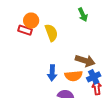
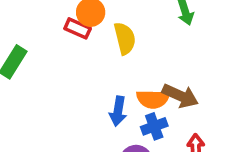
orange semicircle: (74, 76) -> (153, 99), moved
blue cross: (94, 77) -> (154, 126), moved

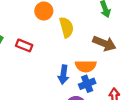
red rectangle: (78, 28) -> (24, 45), moved
brown arrow: (180, 96) -> (104, 43), moved

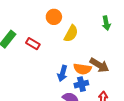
yellow semicircle: (66, 27) -> (71, 34), turned 36
brown arrow: (104, 43) -> (99, 65), moved

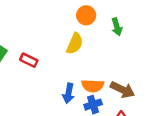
orange circle: (54, 17) -> (86, 15), moved
brown arrow: (99, 65) -> (123, 90), moved

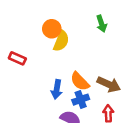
orange circle: (86, 15) -> (52, 29), moved
orange semicircle: (93, 86) -> (80, 81), turned 45

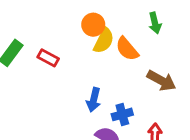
orange semicircle: (80, 81) -> (127, 49), moved
brown arrow: (109, 84) -> (162, 81), moved

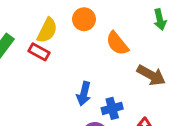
green arrow: (155, 23) -> (160, 19), moved
yellow semicircle: (104, 41) -> (47, 30), moved

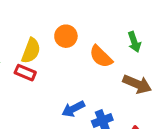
green arrow: (160, 19) -> (134, 42), moved
blue arrow: (84, 94) -> (73, 109), turned 55

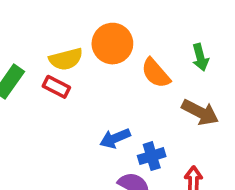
orange circle: (66, 36) -> (112, 44), size x1.4
yellow semicircle: (31, 51) -> (66, 59), turned 50

